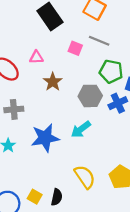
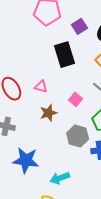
pink square: (75, 48) -> (76, 99), moved
cyan arrow: (81, 129) -> (60, 178), moved

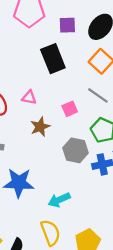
purple square: (79, 26) -> (67, 25), turned 35
pink square: (76, 99) -> (70, 109), turned 32

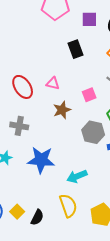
black rectangle: (53, 59) -> (75, 49), size x0.7

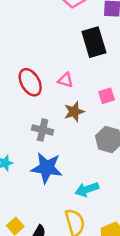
black rectangle: (75, 49) -> (94, 42), size x1.4
gray cross: (19, 126) -> (43, 130), moved

